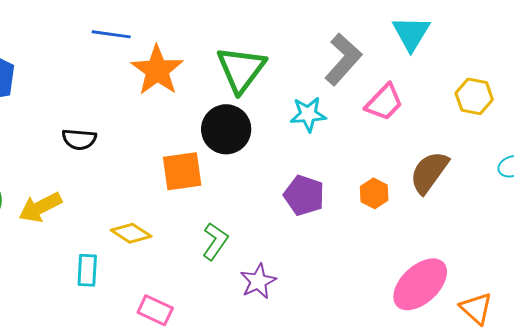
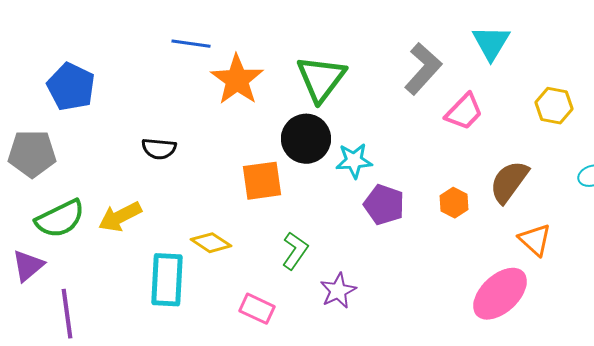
cyan star: (308, 114) -> (354, 161), moved
cyan rectangle: (87, 270) -> (167, 280), size x1.6
orange triangle: (476, 308) -> (535, 240), moved
pink rectangle: (155, 310) -> (257, 309), moved

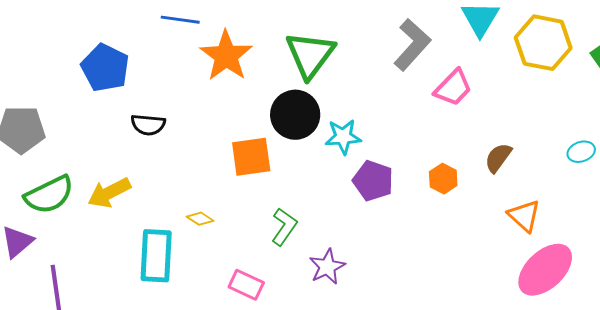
blue pentagon: (71, 87) -> (105, 68), moved
yellow hexagon: (554, 106) -> (543, 43), moved, size x1.5
brown semicircle: (509, 182) -> (498, 158), size x0.7
yellow diamond: (211, 243) -> (200, 219), size x0.7
pink ellipse: (500, 294) -> (545, 270), moved

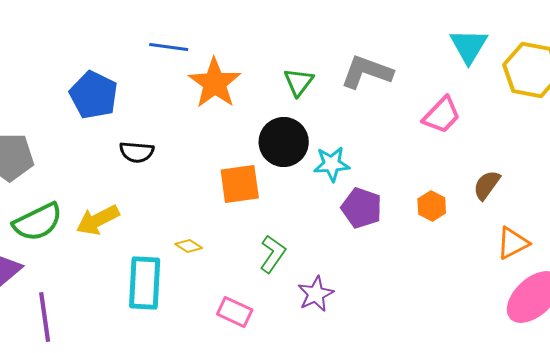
gray L-shape: (412, 45) -> (367, 72), moved, turned -112
green triangle: (310, 55) -> (299, 82), size x0.6
orange triangle: (524, 216) -> (513, 243), turned 51

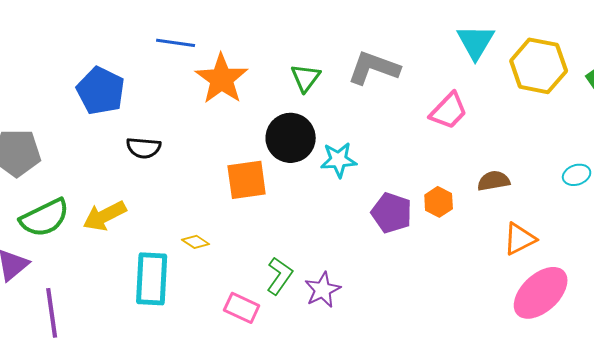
brown semicircle: (487, 185) -> (494, 181), turned 44
purple pentagon: (362, 208) -> (392, 213), moved
green L-shape: (273, 254) -> (280, 276), moved

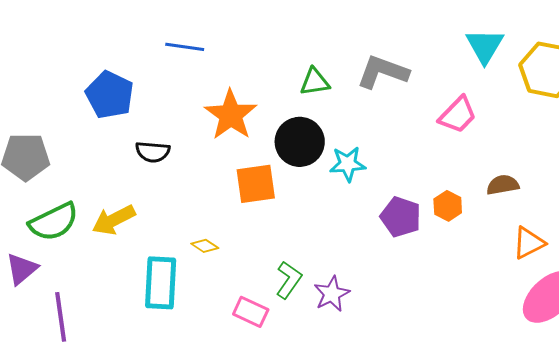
green triangle: (306, 78) -> (315, 82), turned 44
orange star: (222, 79) -> (231, 115), moved

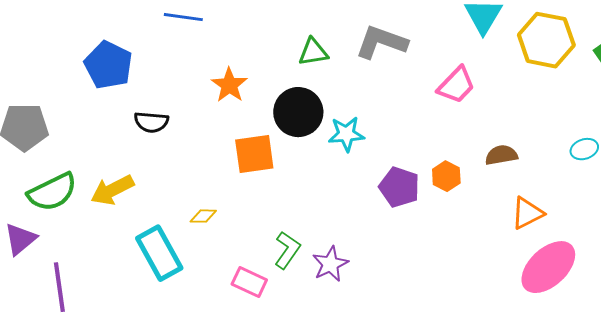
orange star: (231, 115) -> (229, 85), size x0.7
yellow diamond: (205, 246) -> (203, 216), turned -32
cyan rectangle: (161, 283) -> (159, 253), turned -32

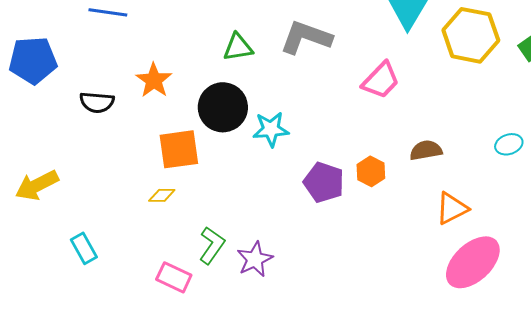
blue pentagon: (108, 65) -> (33, 60), turned -30
black semicircle: (151, 122) -> (97, 102), moved
yellow diamond: (203, 216) -> (162, 195), moved
cyan rectangle: (159, 253) -> (84, 248), size x0.6

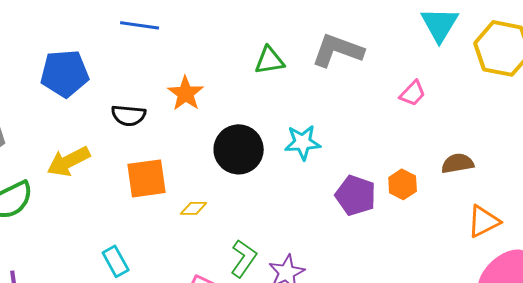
pink trapezoid: (381, 80) -> (413, 93), size x0.7
black circle: (223, 107) -> (239, 149), moved
orange square: (179, 149) -> (147, 178), moved
yellow arrow: (37, 185) -> (69, 161), moved

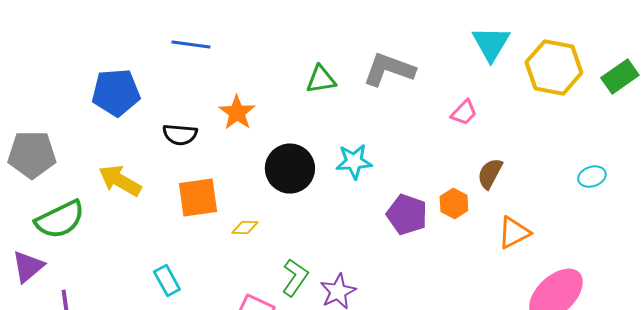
yellow arrow: (69, 161) -> (120, 181), turned 57
brown semicircle: (458, 163) -> (490, 174), moved, turned -52
orange triangle: (484, 221) -> (514, 233), moved

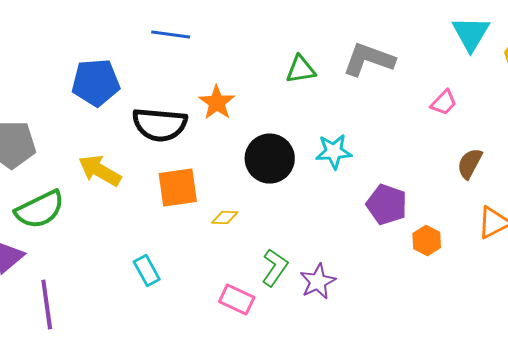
black semicircle: (180, 135) -> (160, 125), size x1.6
orange hexagon: (454, 204) -> (427, 241), moved

